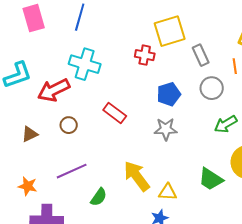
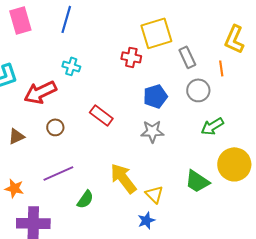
cyan cross: (85, 64) -> (71, 66), size x0.6
yellow triangle: (168, 192) -> (154, 194), turned 42

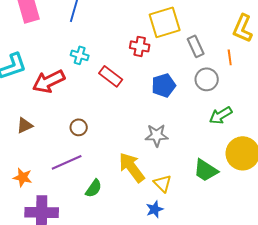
red rectangle: (101, 115) -> (111, 76), moved
brown circle: (55, 127) -> (79, 127), moved
gray star: (152, 131) -> (157, 135), moved

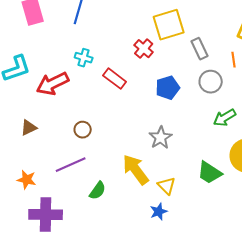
red cross: (140, 46) -> (144, 49), turned 30
gray star: (157, 135) -> (161, 138), turned -30

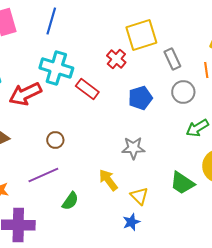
cyan cross: (84, 58) -> (56, 68), size x1.8
gray star: (161, 138) -> (133, 148), turned 30
yellow arrow: (136, 170) -> (108, 180), size x0.7

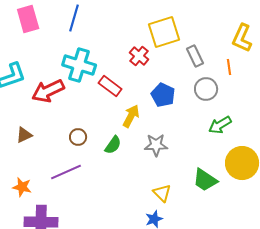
blue pentagon: (140, 98) -> (163, 95), turned -30
yellow arrow: (108, 180) -> (131, 116), moved, turned 65
green semicircle: (70, 201) -> (113, 145), moved

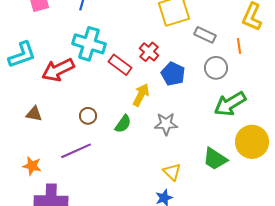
red cross: (139, 56) -> (149, 52), moved
gray rectangle: (195, 56) -> (205, 35), turned -40
green arrow: (220, 125) -> (230, 104), size x1.4
brown triangle: (24, 135) -> (34, 114), turned 36

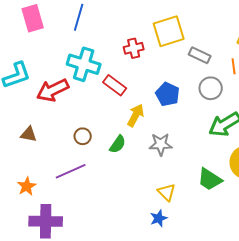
red cross: (149, 52) -> (134, 48), moved, turned 36
orange star: (32, 166) -> (27, 186), turned 30

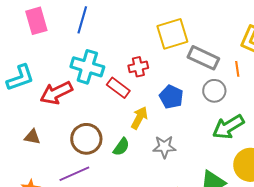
red cross: (134, 48) -> (138, 67), moved
gray rectangle: (200, 55) -> (203, 58), size x1.4
brown circle: (83, 136) -> (86, 139), size x1.8

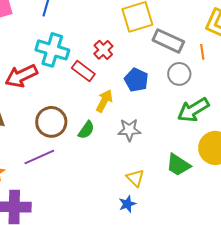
red cross: (138, 67) -> (103, 50), turned -30

